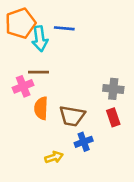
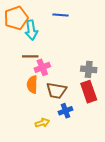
blue line: (64, 28) -> (60, 15), moved
pink cross: (23, 86) -> (42, 67), moved
red rectangle: (113, 117) -> (89, 92), size x1.5

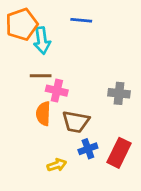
pink cross: (42, 67) -> (57, 91), turned 35
red rectangle: (89, 92) -> (119, 153), moved, turned 45

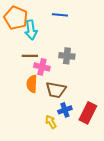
orange pentagon: (22, 24) -> (16, 18), turned -30
gray cross: (119, 93) -> (67, 56), moved
yellow arrow: (57, 165) -> (51, 122), moved, turned -104

